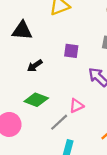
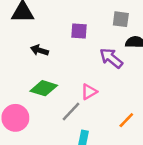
black arrow: (35, 66) -> (39, 50), turned 56

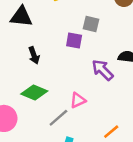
gray square: (121, 19) -> (91, 24), moved
black arrow: (39, 50) -> (34, 55), turned -133

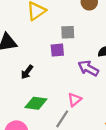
black arrow: (34, 55) -> (27, 72), turned 72

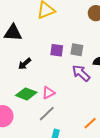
gray square: (68, 32) -> (77, 50), moved
pink triangle: (75, 100) -> (48, 93), moved

